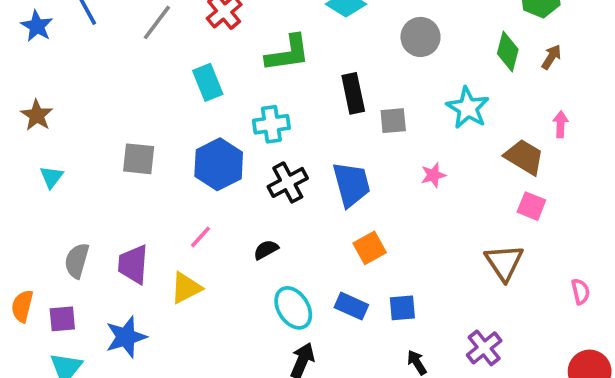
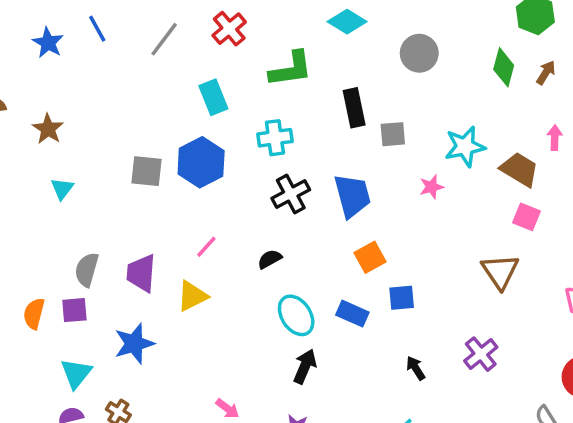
cyan star: (468, 108) -> (465, 146), moved, turned 30
blue hexagon: (219, 164) -> (201, 162), moved
blue square: (402, 308) -> (402, 298), moved
purple square: (62, 319) -> (74, 310), moved

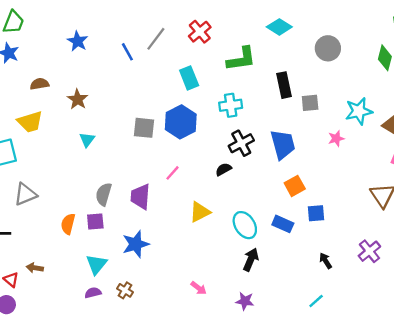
blue line: (97, 29) -> (127, 52), moved
pink line: (206, 247) -> (172, 173), moved
black semicircle: (270, 259) -> (223, 169), moved
yellow triangle: (192, 296) -> (200, 212), moved

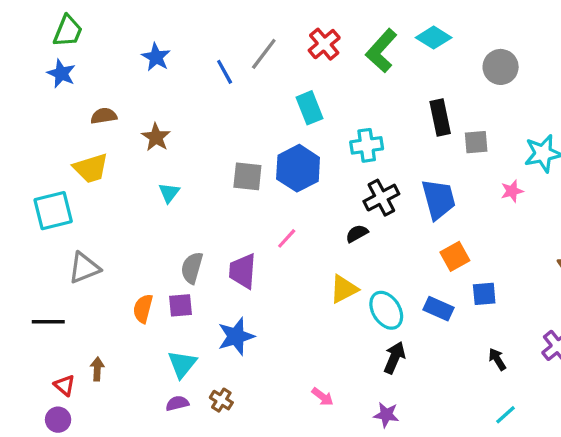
green L-shape: (241, 59) -> (381, 51), moved, turned 140
yellow triangle: (200, 212) -> (344, 289), moved
brown arrow: (35, 268) -> (97, 369), turned 84
cyan line: (316, 301) -> (505, 415), moved

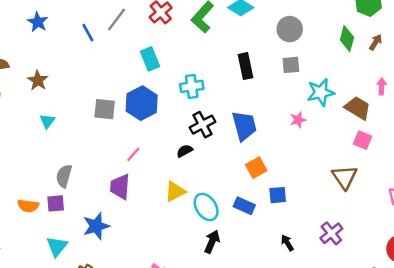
gray square: (476, 142) -> (291, 65), moved
purple trapezoid: (243, 271) -> (120, 187), moved
orange semicircle: (143, 309) -> (28, 206), turned -96

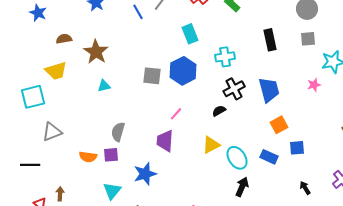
brown star: (38, 80) -> (96, 52), size x1.4
cyan triangle: (47, 121) -> (104, 86), turned 40

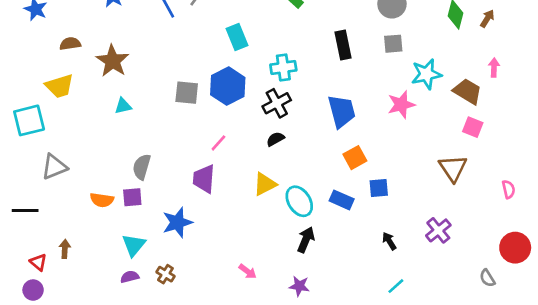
pink star: (314, 85) -> (401, 105), size x1.5
black cross: (234, 89) -> (277, 103), moved

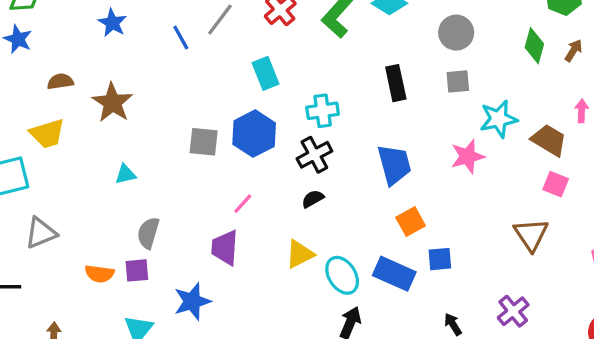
cyan triangle: (123, 106) -> (125, 174), moved
blue rectangle: (342, 200) -> (394, 274), size x1.4

